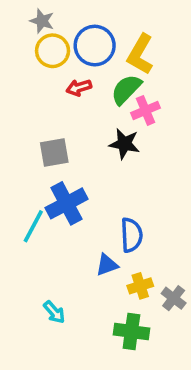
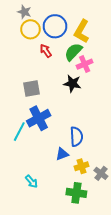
red arrow: (79, 88) -> (46, 51), turned 72

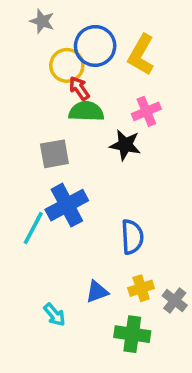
yellow circle: (30, 29) -> (67, 65), moved
green semicircle: (73, 52) -> (86, 111), moved, turned 48
blue triangle: (62, 154) -> (97, 292), moved

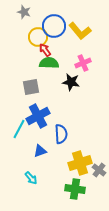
yellow L-shape: (141, 55) -> (80, 31), turned -70
blue semicircle: (132, 237) -> (61, 134), moved
yellow cross: (141, 288) -> (80, 163), size x1.6
blue triangle: (97, 292) -> (40, 151), moved

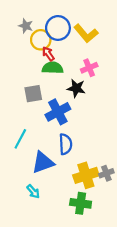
gray star: (24, 12) -> (26, 26), moved
blue cross: (38, 116) -> (58, 112), moved
blue triangle: (40, 151) -> (43, 162), size x1.6
gray cross: (99, 170) -> (106, 173), moved, turned 32

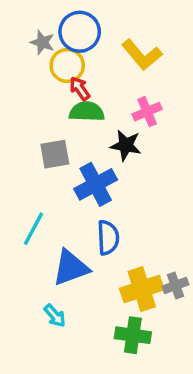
blue circle: (58, 28) -> (80, 32), moved

